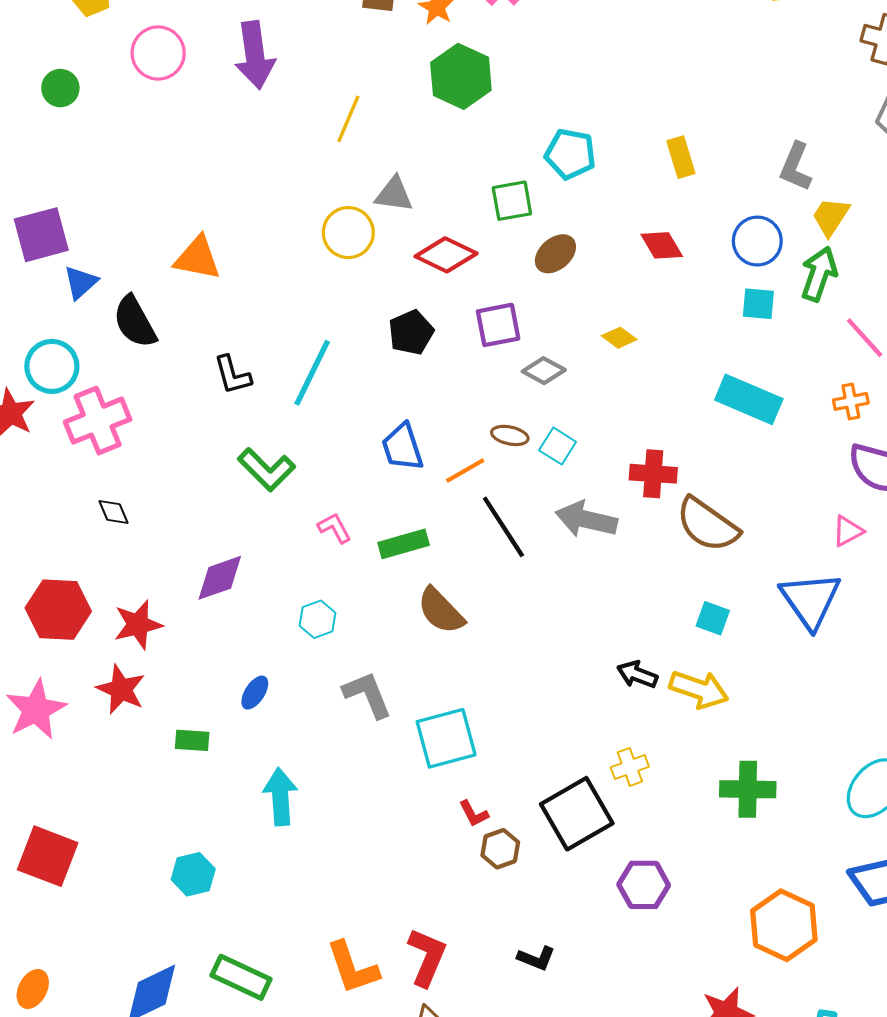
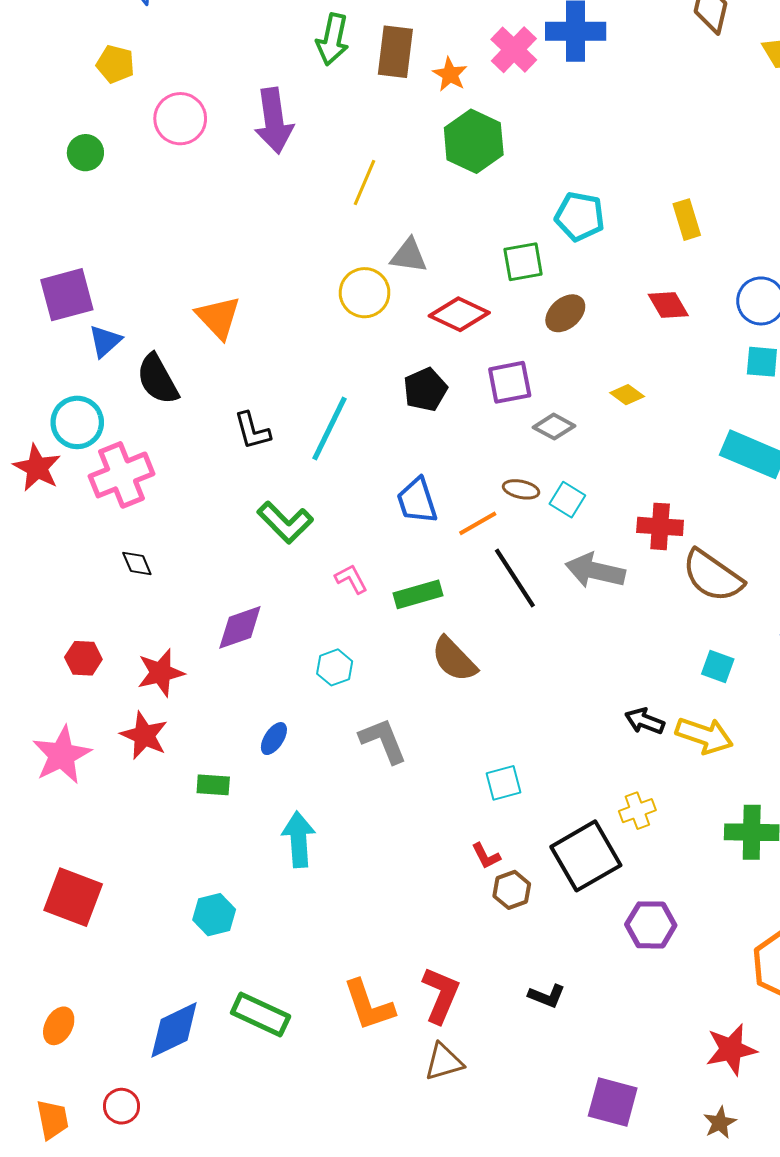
orange triangle: (197, 258) -> (218, 317), turned 36
red hexagon: (58, 610) -> (83, 658), size x0.6
cyan square: (446, 738) -> (504, 783), moved, size x0.6

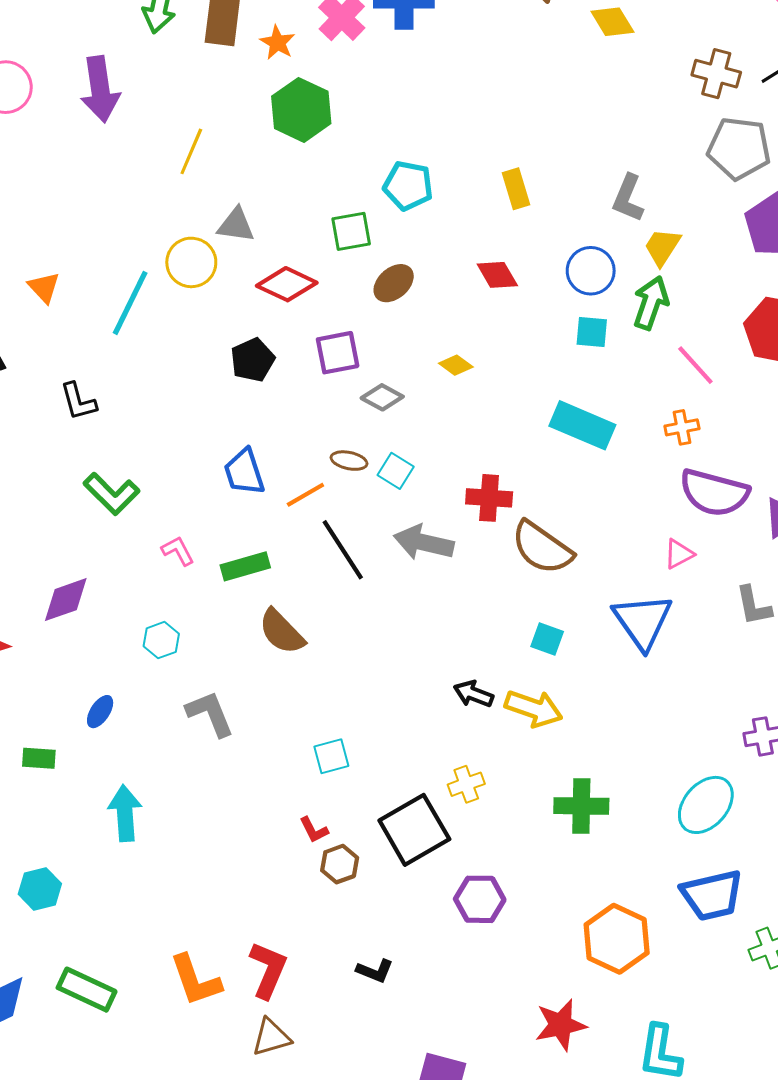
orange triangle: (218, 317) -> (44, 287), size x0.7
cyan line: (330, 429) -> (130, 303), moved

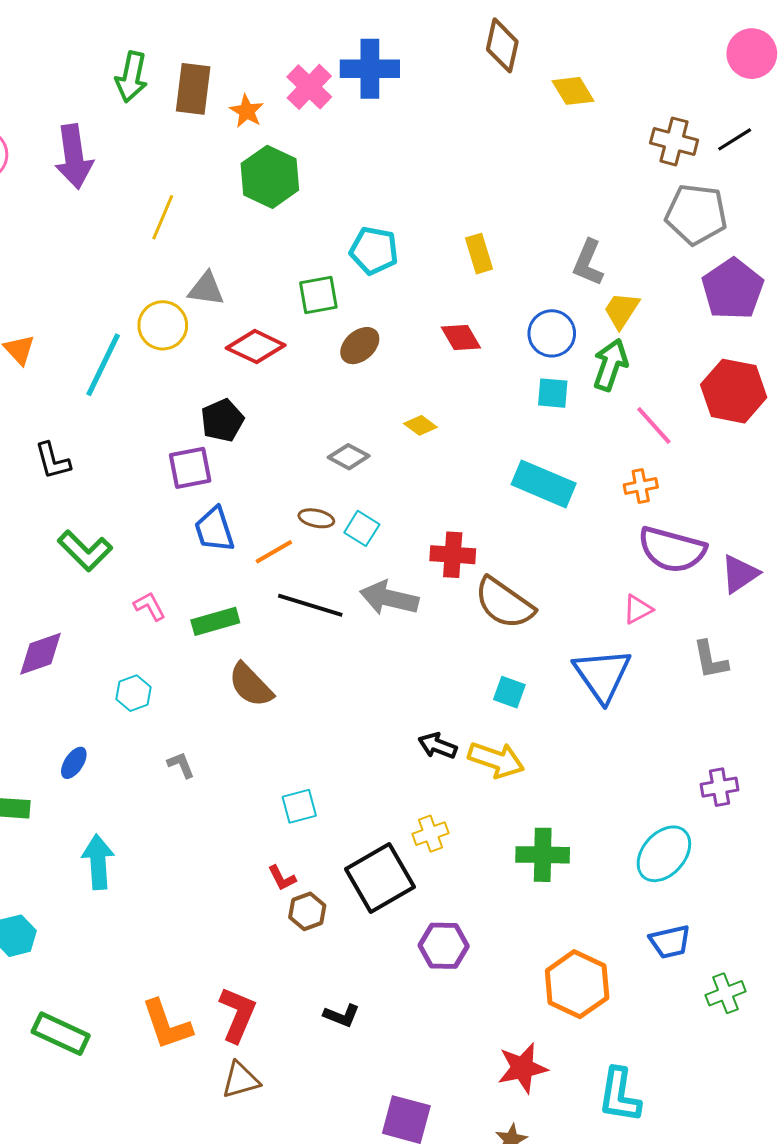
purple square: (338, 353) -> (190, 468), moved
black line: (343, 550) -> (310, 605), turned -40
gray L-shape: (210, 714) -> (181, 765), size x0.6
blue trapezoid: (712, 895) -> (670, 942), size x0.7

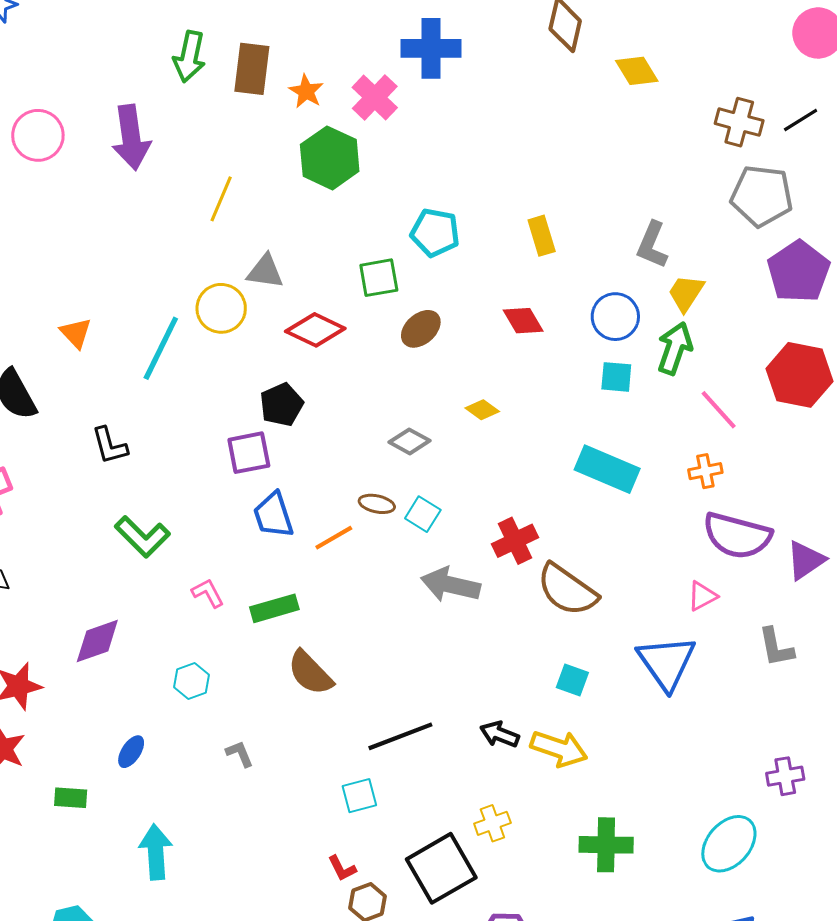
pink cross: (309, 87) -> (375, 97), moved
red cross: (453, 555) -> (515, 541), turned -30
black line: (310, 605) -> (400, 736), moved, turned -38

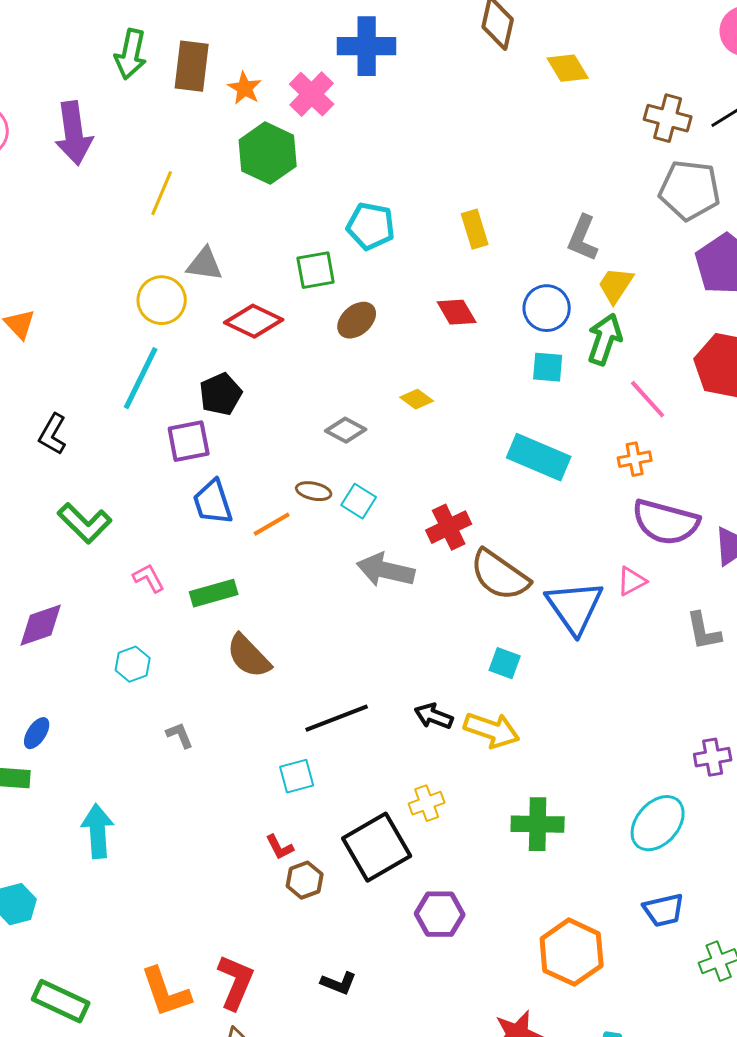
cyan line: (161, 348) -> (141, 378), moved
black L-shape: (110, 446) -> (53, 434), turned 45
blue triangle: (666, 663) -> (575, 607), moved
blue ellipse: (131, 752) -> (37, 733), moved

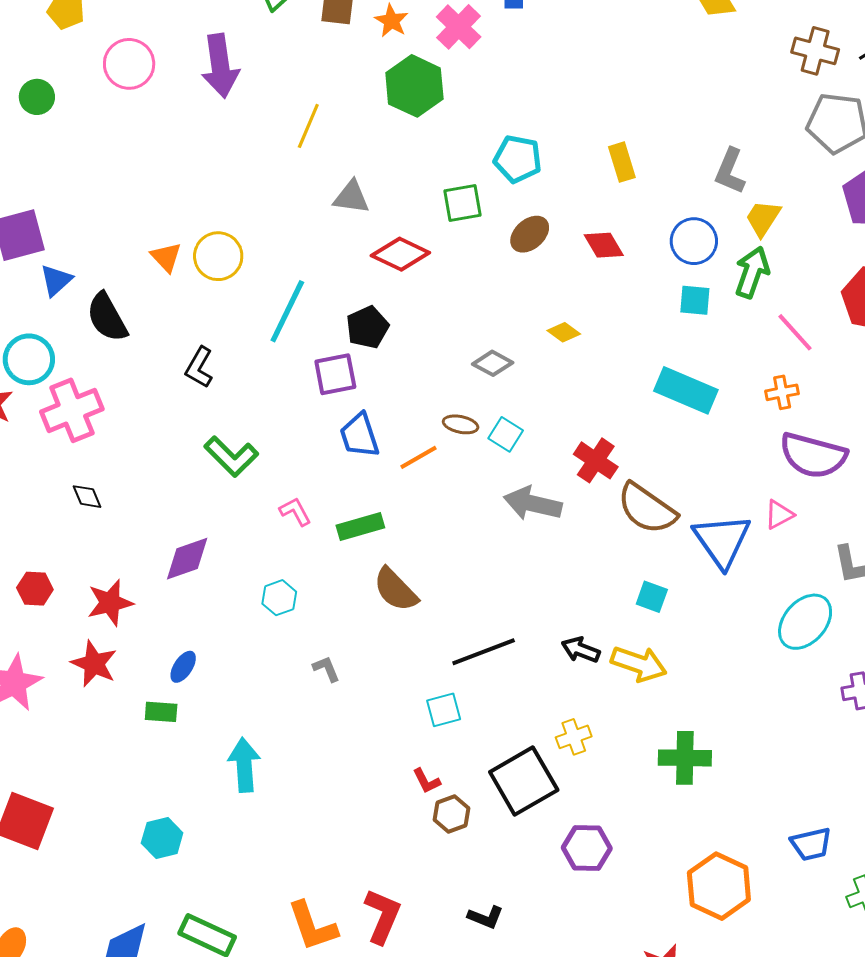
yellow circle: (162, 300) -> (218, 256), moved
brown ellipse: (357, 320) -> (530, 234), moved
red cross: (449, 527) -> (596, 460), turned -30
cyan ellipse: (658, 823) -> (805, 622), moved

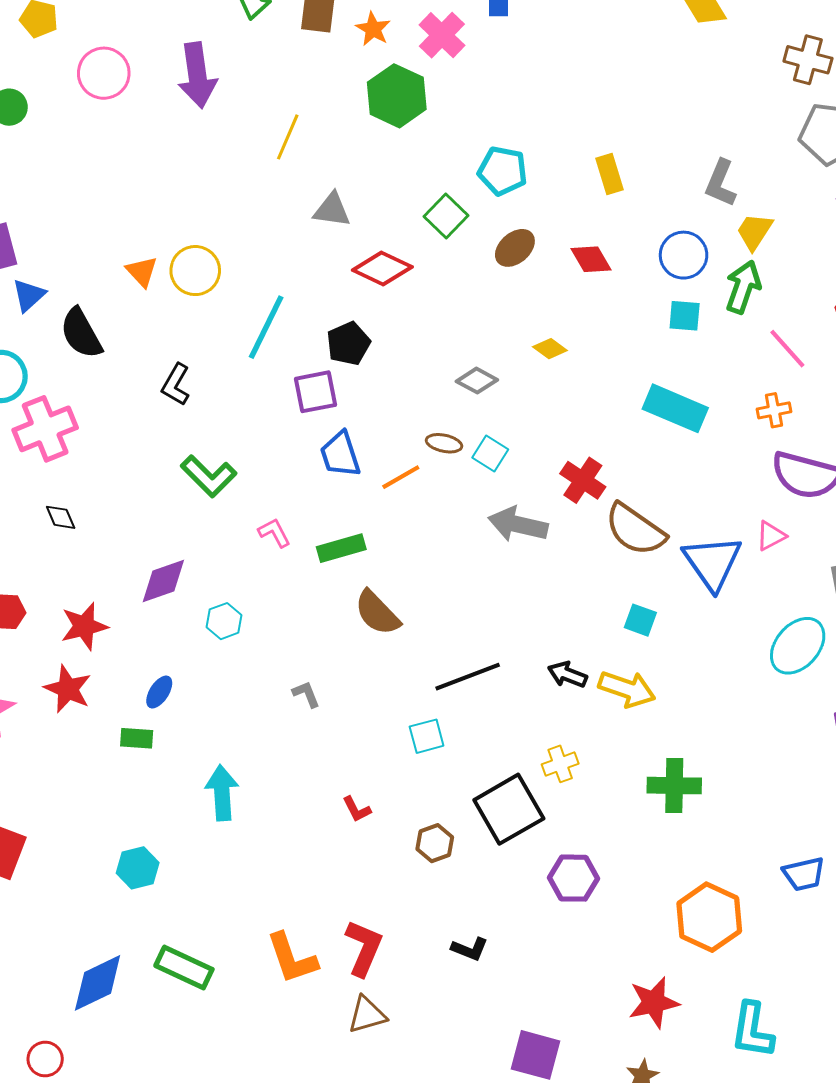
green square: (463, 203) -> (446, 216), turned -36
cyan hexagon: (279, 598) -> (224, 621), moved
red L-shape: (427, 781) -> (357, 809), moved

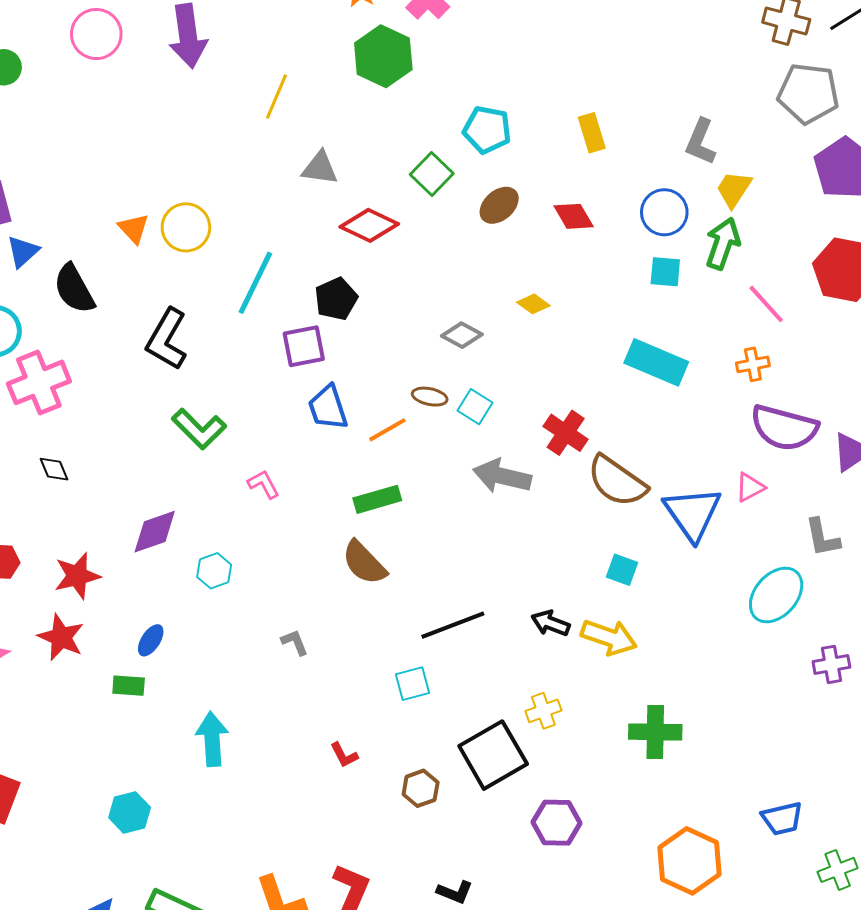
black L-shape: (176, 385) -> (167, 339), size x1.5
green rectangle: (341, 548) -> (377, 499), moved

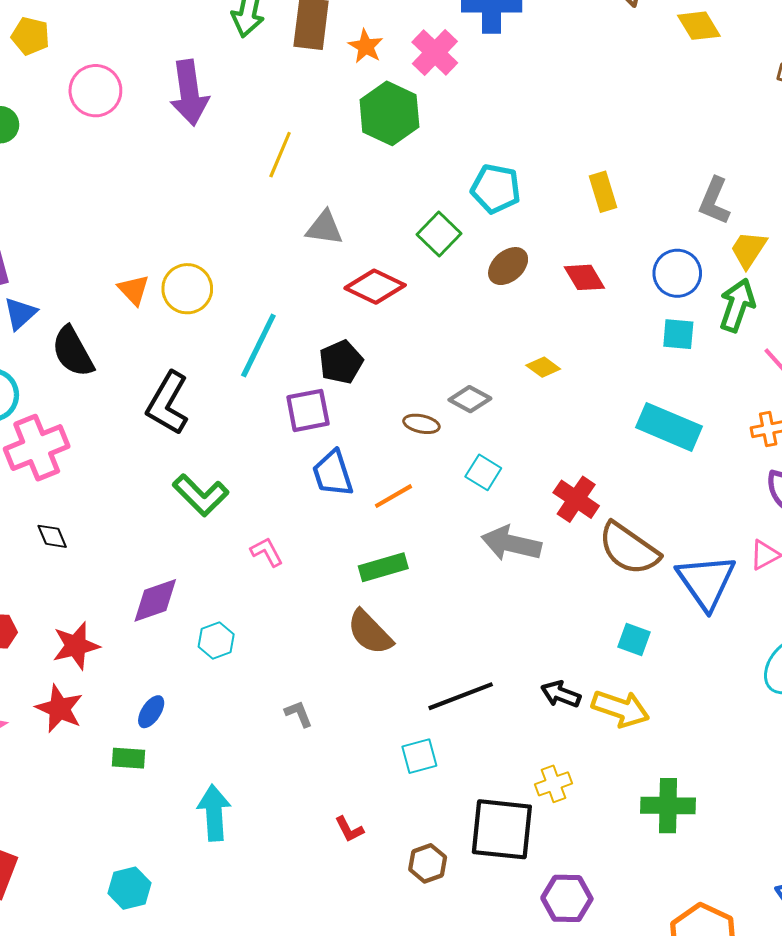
brown ellipse: (430, 397) -> (421, 424), moved
black square: (493, 755) -> (502, 829), turned 36

